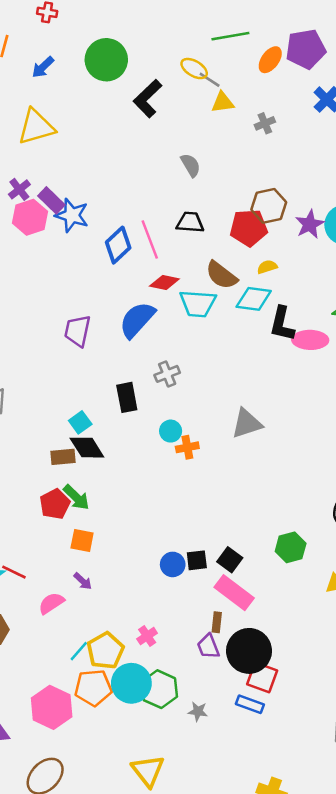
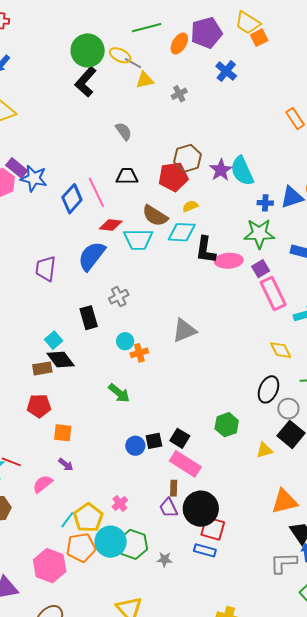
green circle: (106, 60) -> (88, 50), moved
green arrow: (76, 497) -> (119, 393), moved
red pentagon: (55, 504) -> (39, 406), turned 30

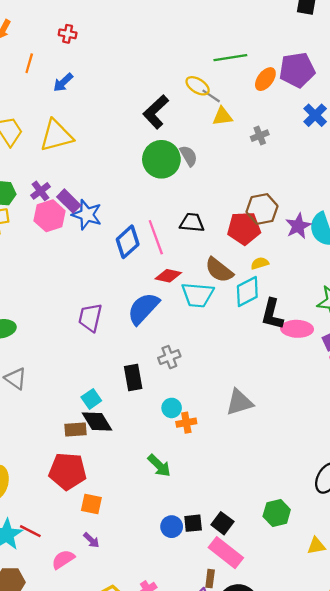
green circle: (88, 50) -> (161, 159), moved
gray semicircle: (124, 131) -> (189, 156), moved
cyan diamond: (182, 232) -> (247, 292), turned -36
red pentagon: (39, 406) -> (68, 471), size x1.4

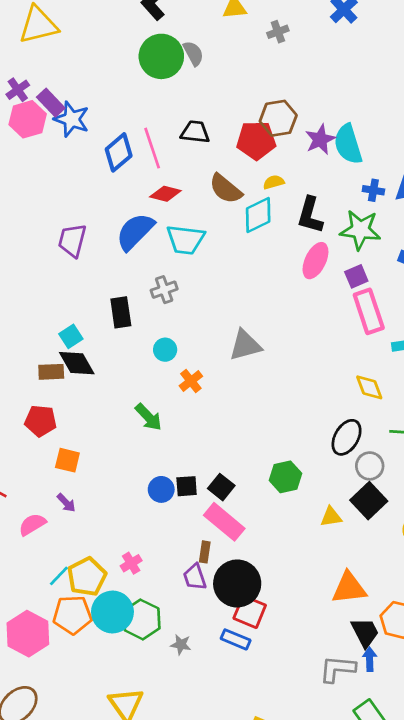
cyan trapezoid: (198, 295) -> (185, 240), moved
black L-shape: (272, 314) -> (310, 215), moved
pink ellipse: (297, 329) -> (315, 261), turned -68
orange cross: (186, 423) -> (191, 381), moved, turned -30
red pentagon: (68, 471) -> (41, 421), size x0.7

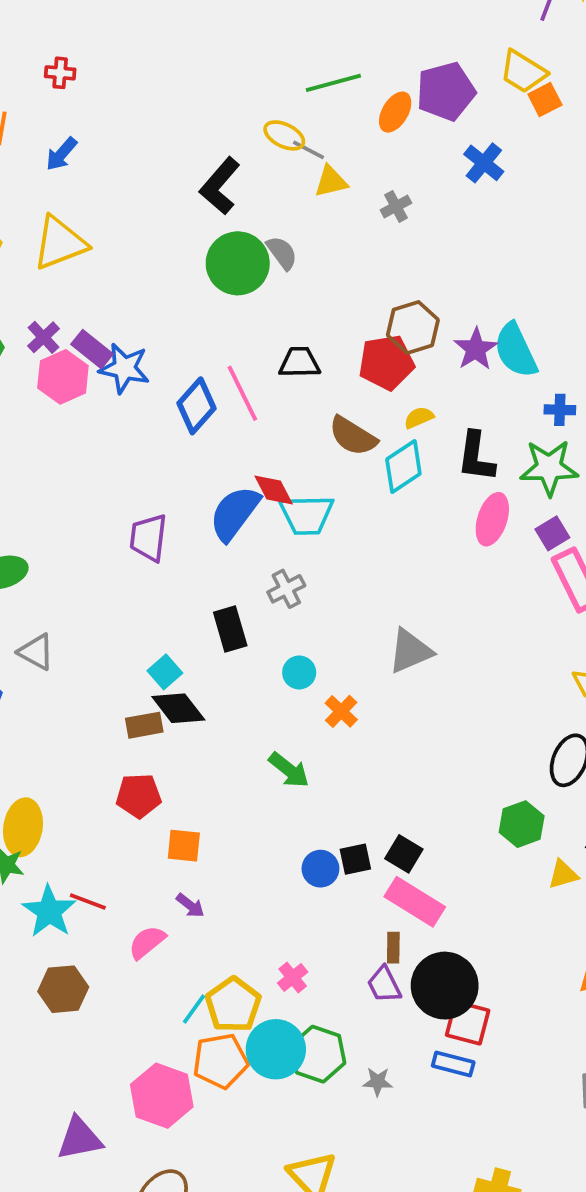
red diamond: (165, 194) -> (274, 490), moved, turned 56
green hexagon: (285, 477) -> (522, 824), moved

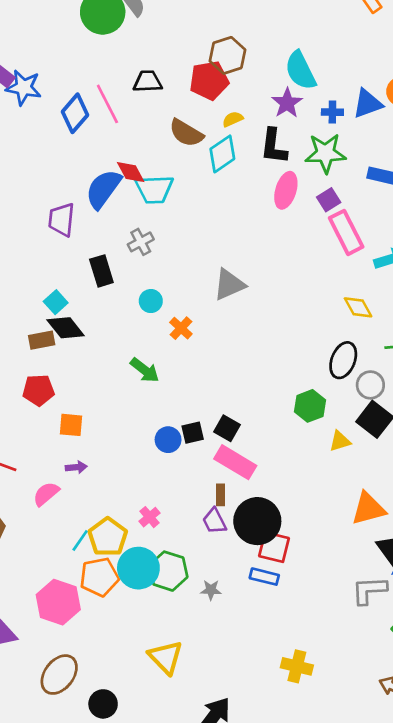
purple star: (476, 349) -> (287, 103), moved
purple trapezoid: (148, 538) -> (62, 220), moved
purple arrow: (190, 905) -> (76, 467), turned -42

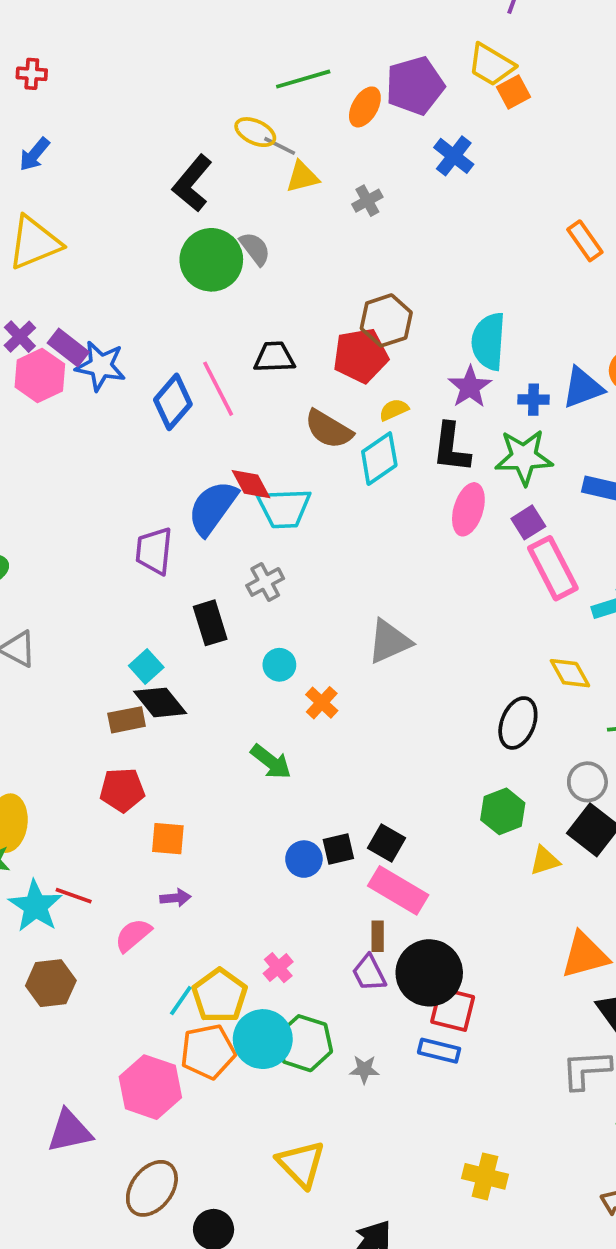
cyan semicircle: (300, 70) -> (489, 341), turned 30
black ellipse: (343, 360) -> (518, 723), moved

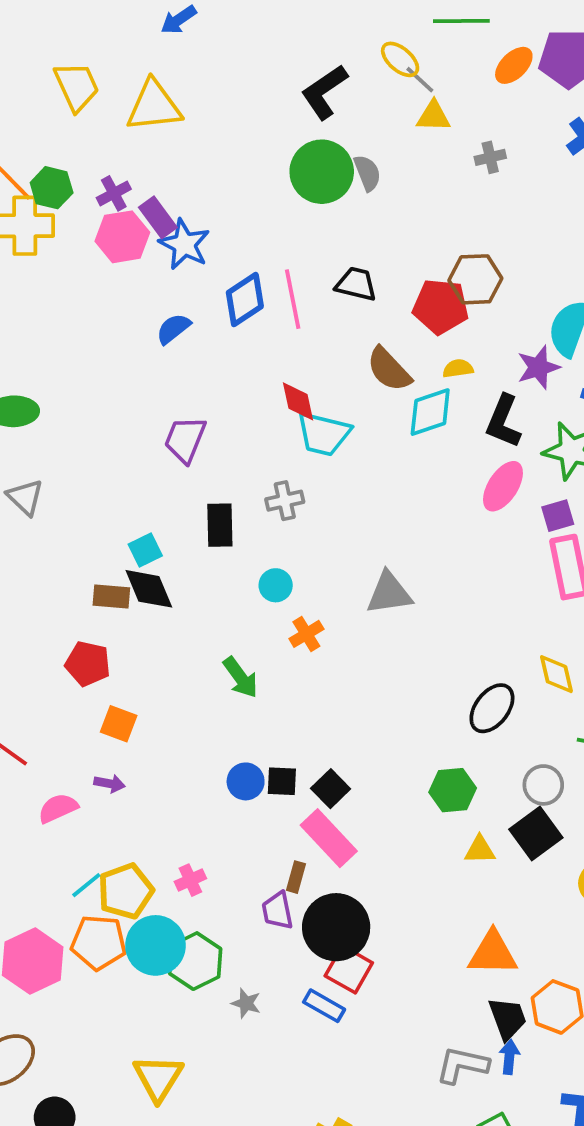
blue semicircle: (213, 508) -> (173, 329), moved, size x0.6

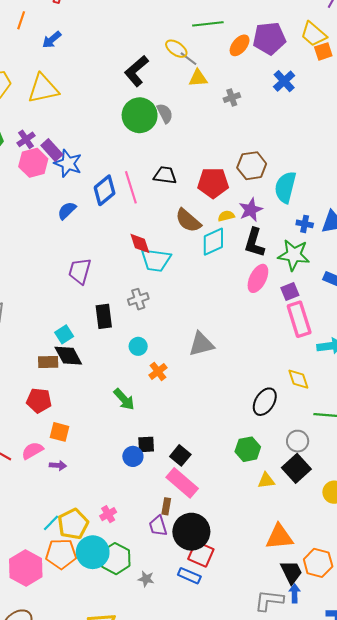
brown hexagon: (475, 279) -> (252, 166), moved
purple star: (538, 367) -> (251, 210), moved
black square: (282, 781) -> (146, 444), moved
pink semicircle: (58, 808) -> (32, 451), moved

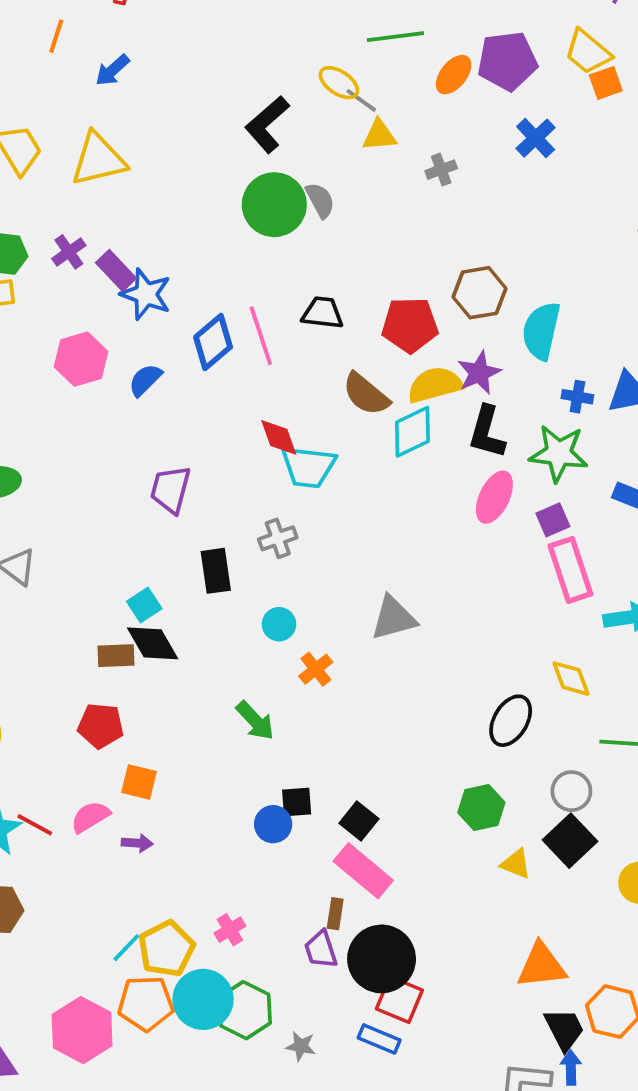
pink hexagon: (33, 163) -> (81, 359), moved
yellow semicircle: (226, 216) -> (435, 385), size x1.8
yellow triangle: (266, 481) -> (516, 864), turned 30

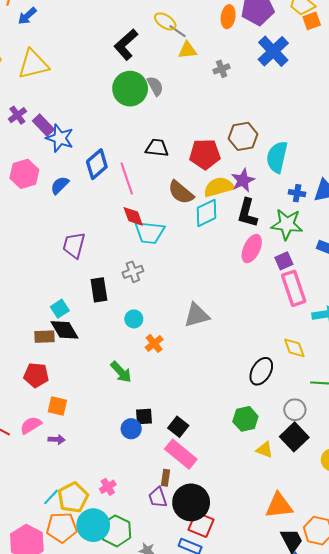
blue arrow: (112, 70) -> (27, 16), moved
orange ellipse: (454, 75) -> (228, 17), turned -30
blue cross: (536, 138) -> (273, 51), size x1.4
pink line: (261, 336) -> (127, 179), moved

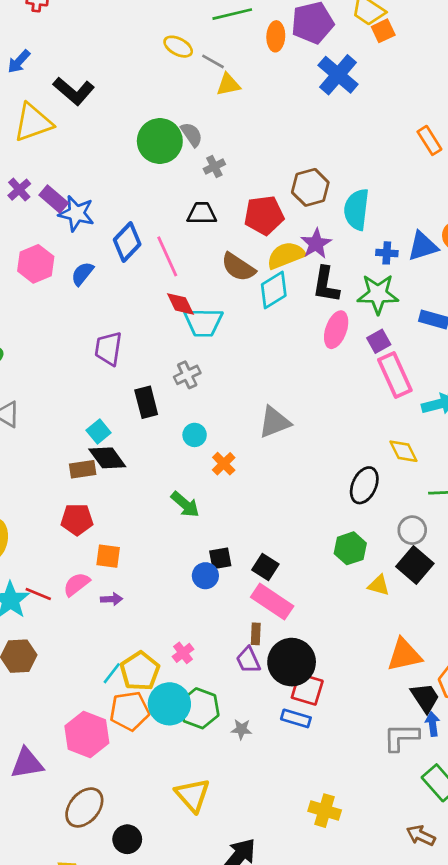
yellow ellipse: (165, 21) -> (178, 47), moved
black L-shape: (126, 45) -> (74, 91), moved, turned -92
gray cross: (222, 69) -> (214, 166), moved

